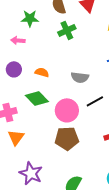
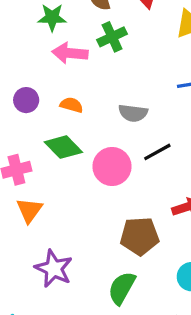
pink arrow: (18, 40) -> (70, 53), moved, size x1.5
brown pentagon: (67, 138) -> (140, 236), moved

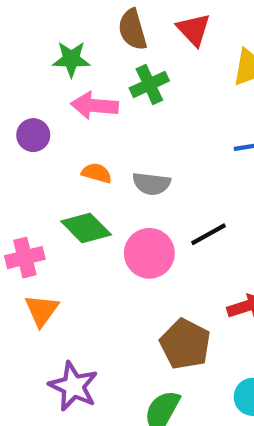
purple circle: (26, 100) -> (33, 135), moved
gray semicircle: (133, 113) -> (151, 184), moved
brown pentagon: (140, 236) -> (185, 344), turned 30

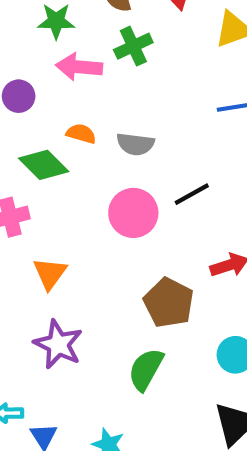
green diamond: (86, 228) -> (44, 165), moved
orange triangle: (42, 310) -> (50, 273), moved

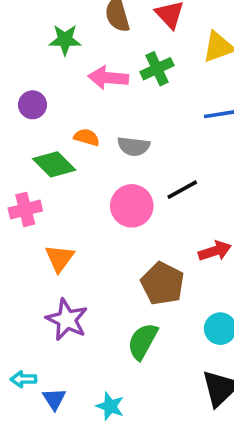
green cross: (133, 46) -> (157, 69), moved
pink arrow: (79, 67) -> (108, 78), moved

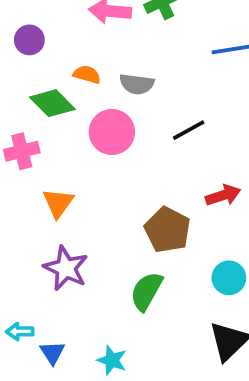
pink circle: (132, 206) -> (112, 132), moved

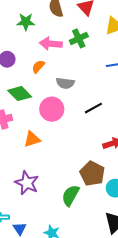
orange semicircle: (87, 74) -> (38, 67), moved, turned -64
orange triangle: (58, 203) -> (32, 139), moved, turned 36
brown pentagon: (168, 230) -> (92, 174), moved

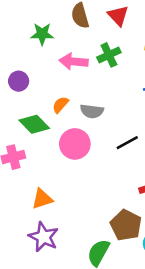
orange semicircle: (38, 67) -> (60, 105), moved
orange triangle: (32, 139) -> (42, 199), moved

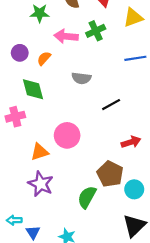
orange semicircle: (60, 105) -> (44, 58), moved
green diamond: (34, 124) -> (33, 89), turned 30
pink circle: (75, 144) -> (67, 135), moved

